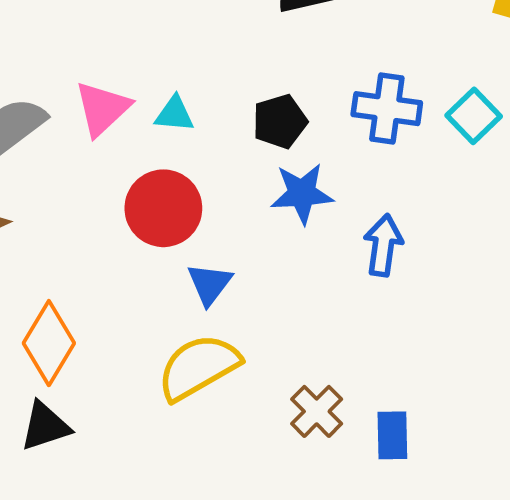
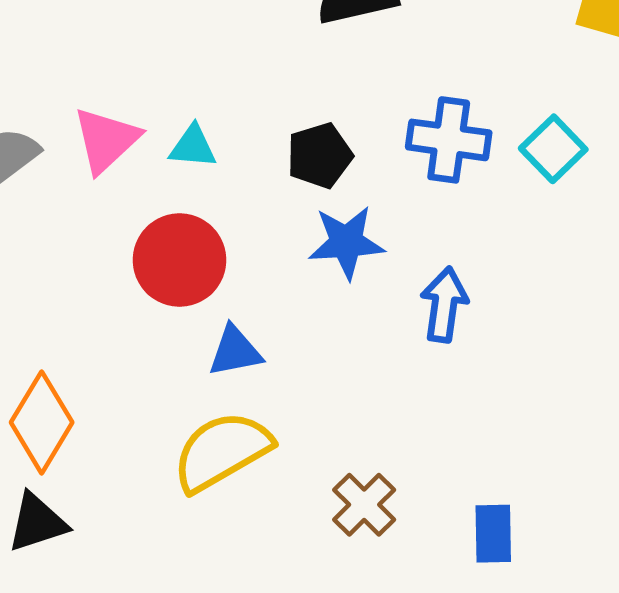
blue triangle: (210, 284) -> (235, 351), turned 42
blue rectangle: (392, 435) -> (493, 534), moved

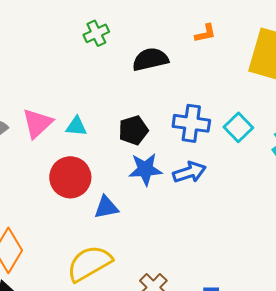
blue arrow: (444, 305) -> (189, 172), moved, turned 64
blue triangle: (235, 351) -> (106, 207), moved

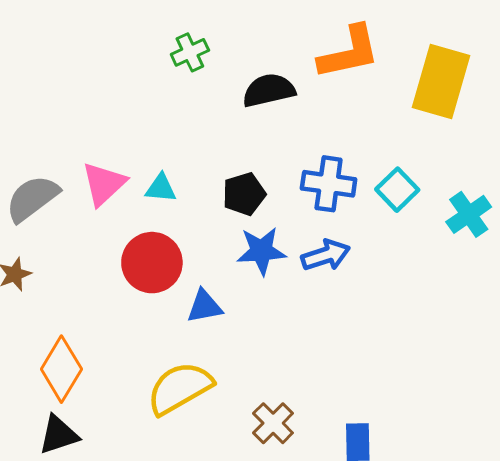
orange L-shape: (205, 33) -> (349, 52), size x2.0

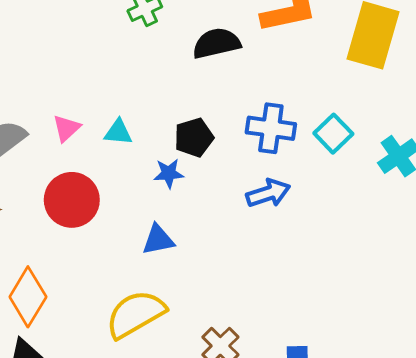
pink triangle: (104, 184) -> (66, 128), size x0.7
blue star: (261, 251) -> (169, 173), moved, size x0.7
red circle: (152, 263) -> (72, 200), moved

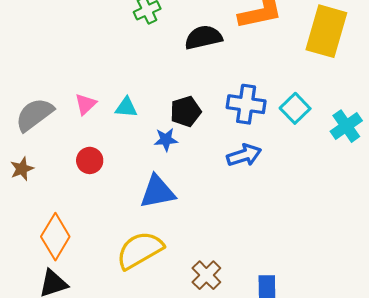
red circle: (72, 200) -> (90, 160), size x0.6
blue triangle: (158, 240) -> (157, 192), size x1.4

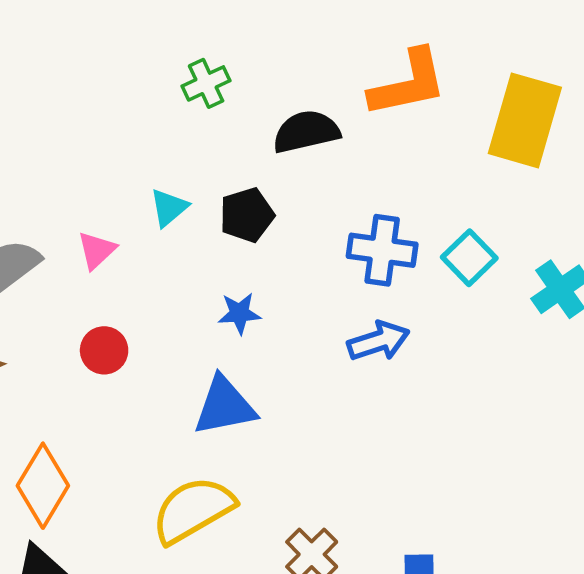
cyan triangle: (126, 107) -> (169, 208), moved, turned -45
black pentagon: (186, 111) -> (247, 215), moved

